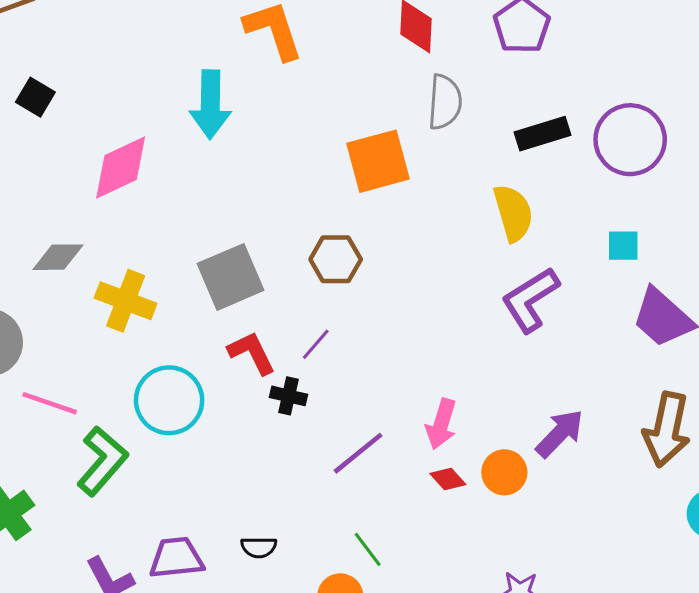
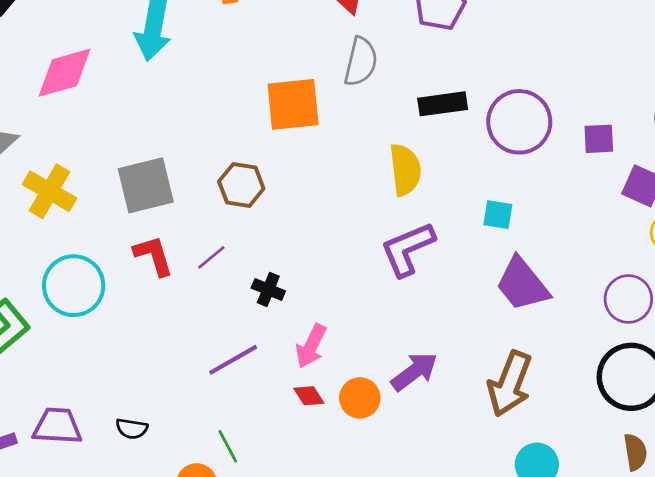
black cross: (288, 396) -> (268, 289), moved

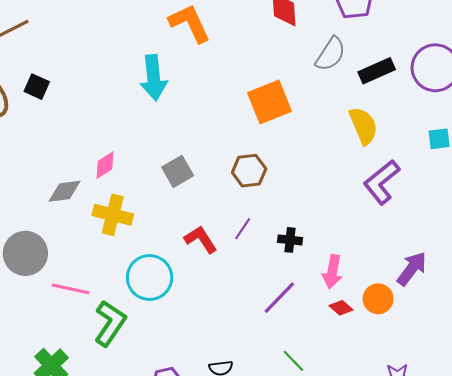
gray semicircle: (361, 62) -> (330, 54), moved, turned 36
pink diamond: (65, 73) -> (105, 165), moved, size x0.6
gray square: (146, 185) -> (178, 171), moved, size x0.7

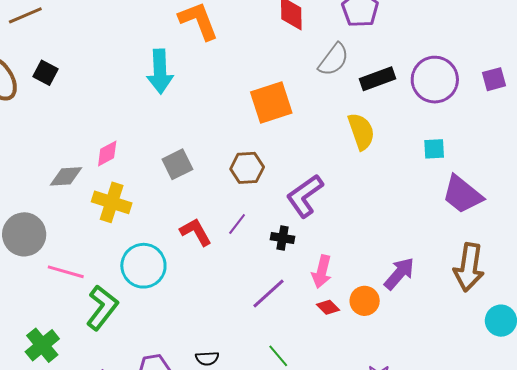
purple L-shape: (382, 182) -> (305, 196), moved

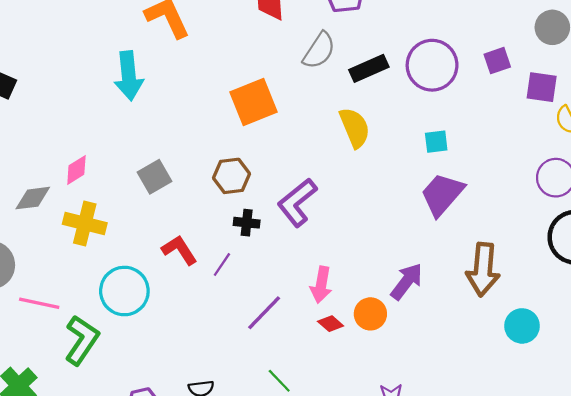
purple trapezoid: (462, 195) -> (442, 194), moved, turned 96
purple line: (237, 224) -> (222, 265), moved
black cross: (283, 238) -> (247, 223), moved

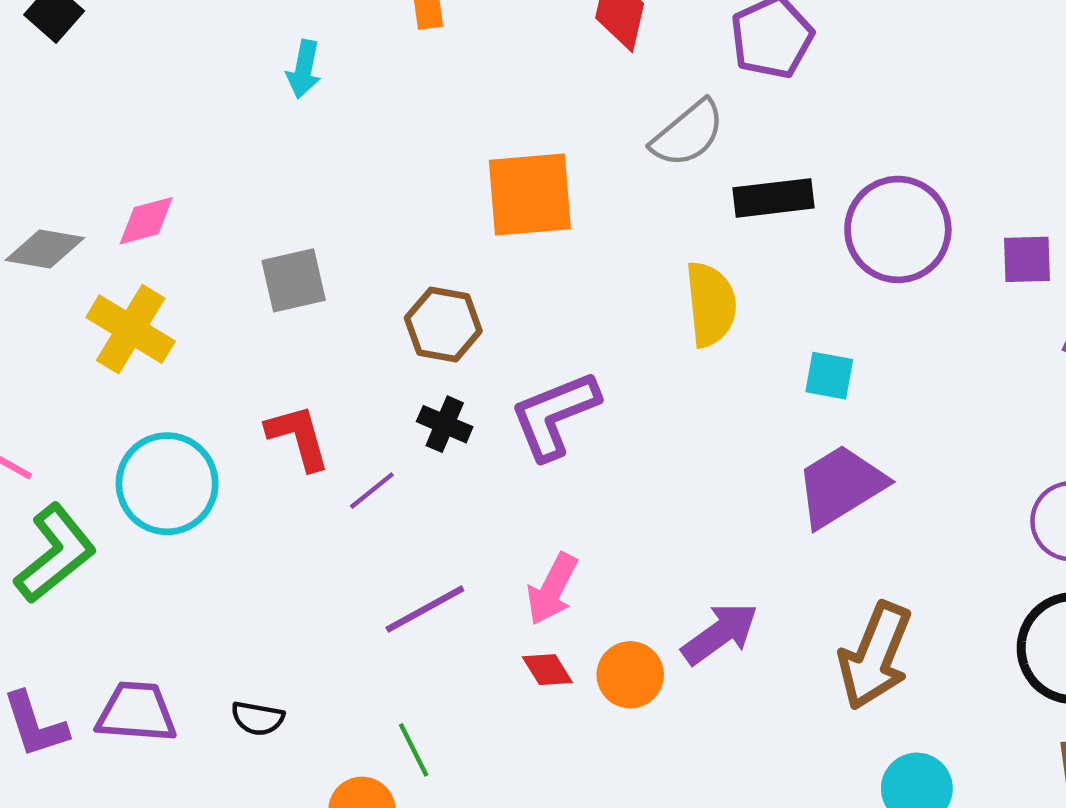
cyan arrow: (129, 76) -> (304, 69), size x0.6
cyan square: (436, 142) -> (829, 376), moved

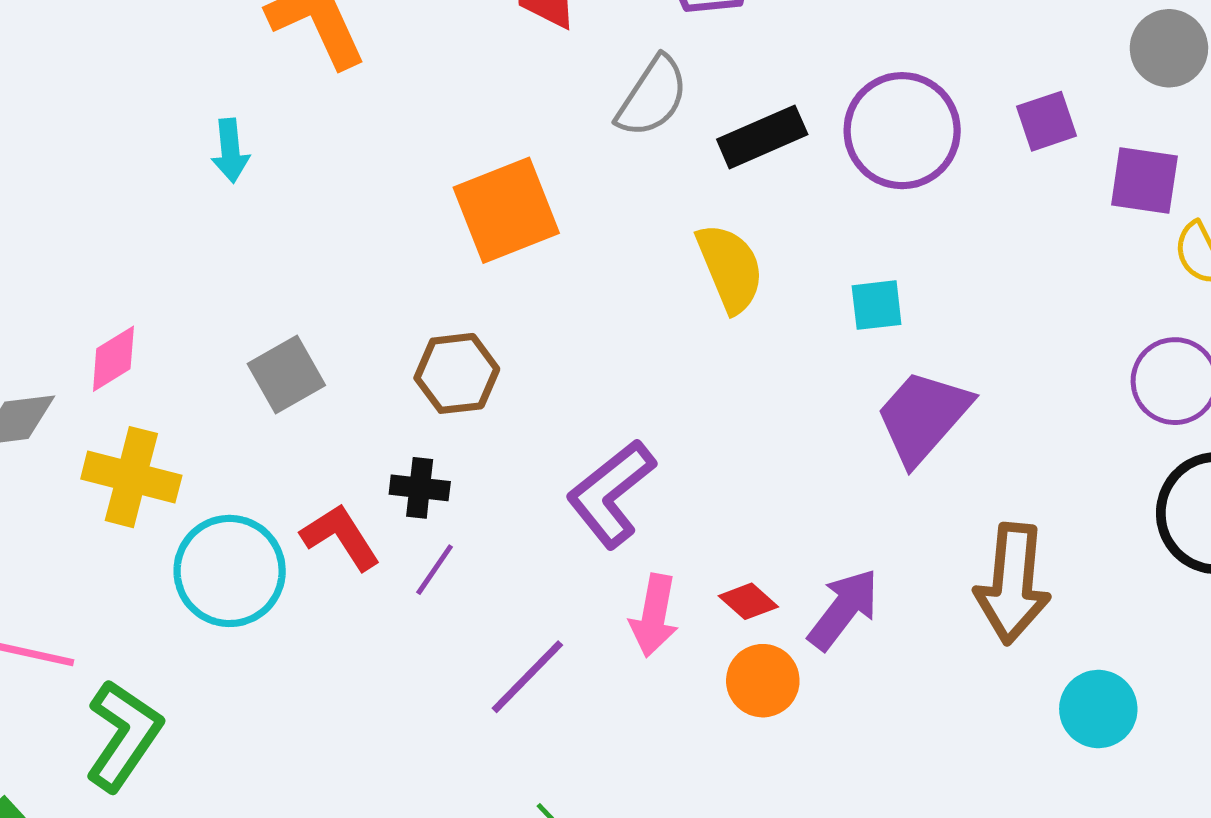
purple L-shape: (555, 415) -> (611, 494), moved
black cross: (445, 424) -> (420, 488), moved
cyan circle: (167, 484) -> (230, 571), moved
red diamond: (547, 670) -> (748, 601), moved

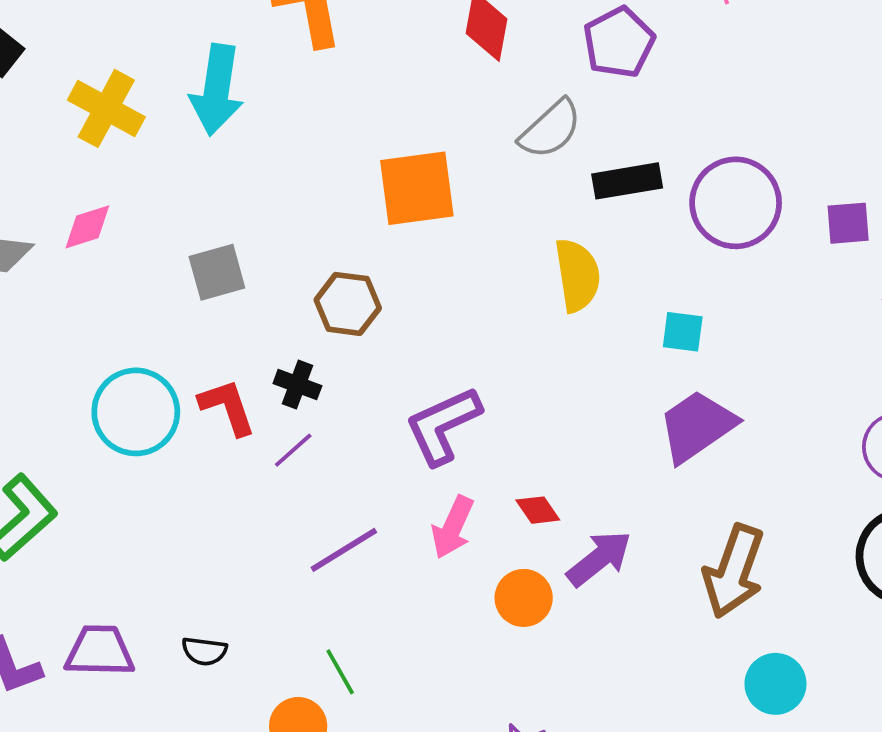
cyan arrow: (230, 151) -> (217, 90), size x1.8
yellow cross: (131, 477) -> (106, 108), moved
red diamond: (748, 601) -> (538, 510), moved

